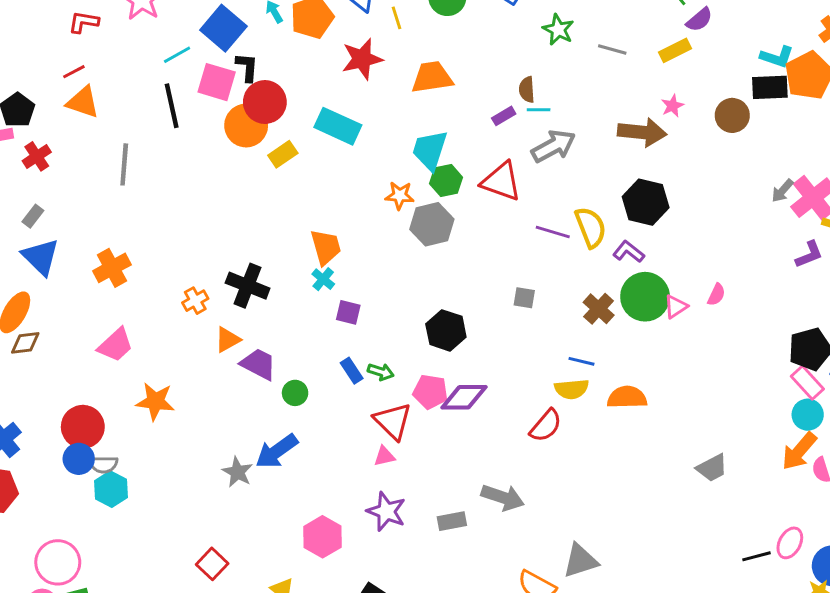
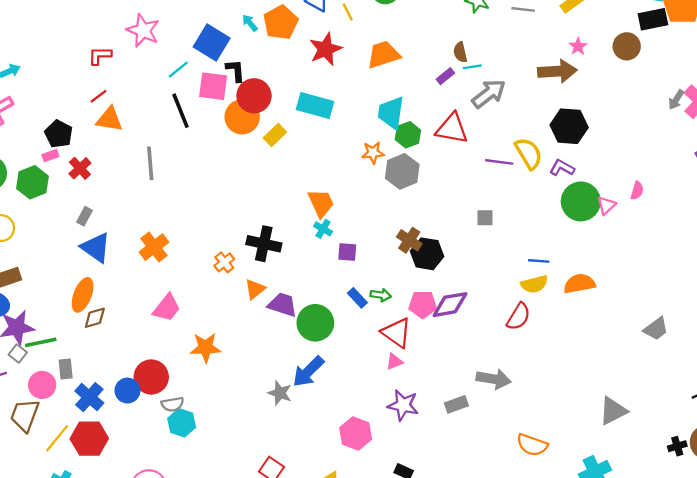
brown cross: (599, 309) -> (409, 240), moved
green circle: (295, 393) -> (315, 323), size x1.8
blue circle: (79, 459) -> (127, 391), moved
gray triangle: (580, 561) -> (613, 411), moved

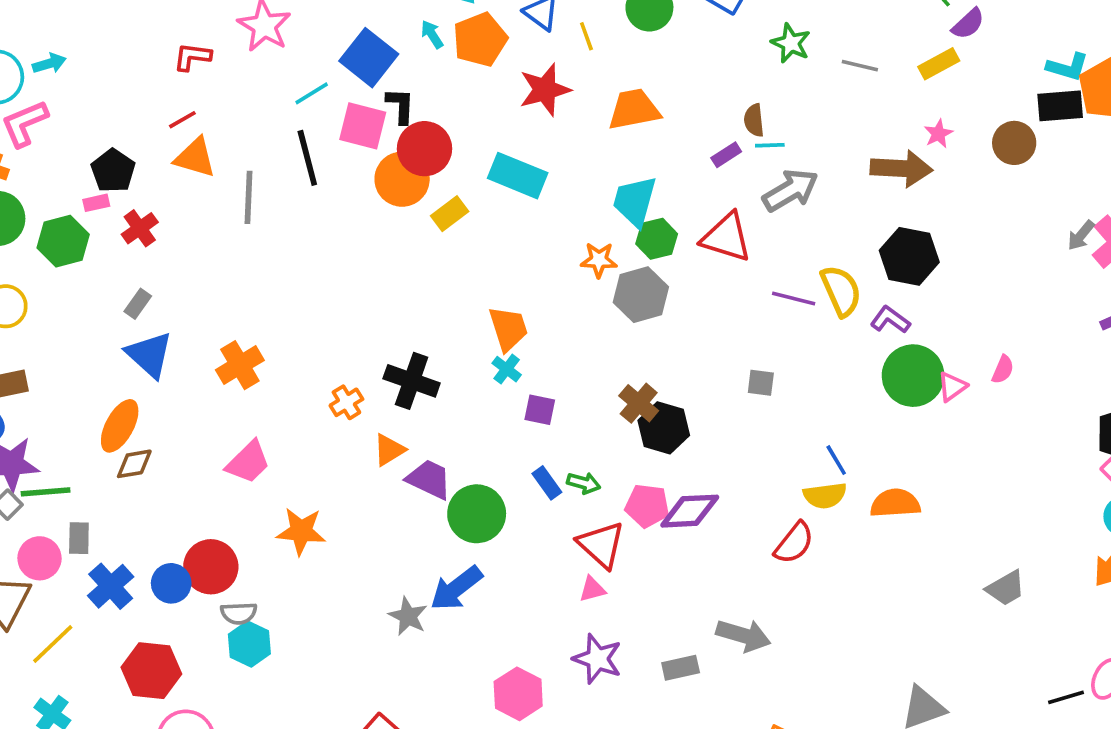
gray line: (150, 163) -> (249, 197), moved
blue line: (539, 261) -> (836, 460), turned 48
red hexagon: (89, 439) -> (151, 671), moved

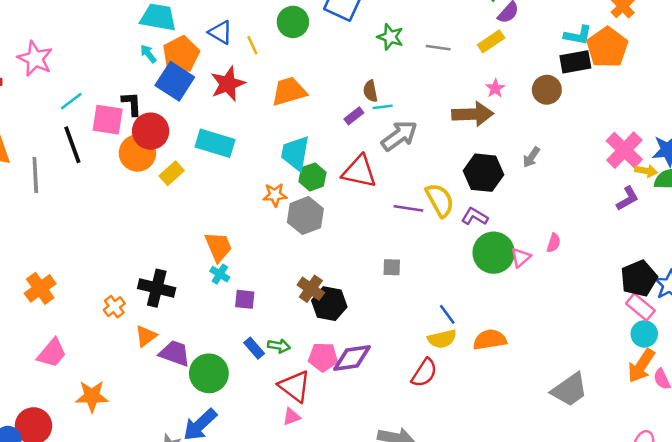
blue square: (369, 58) -> (175, 81), moved
gray arrow: (1081, 235) -> (531, 157), moved
gray trapezoid: (1006, 588) -> (569, 390), size x1.4

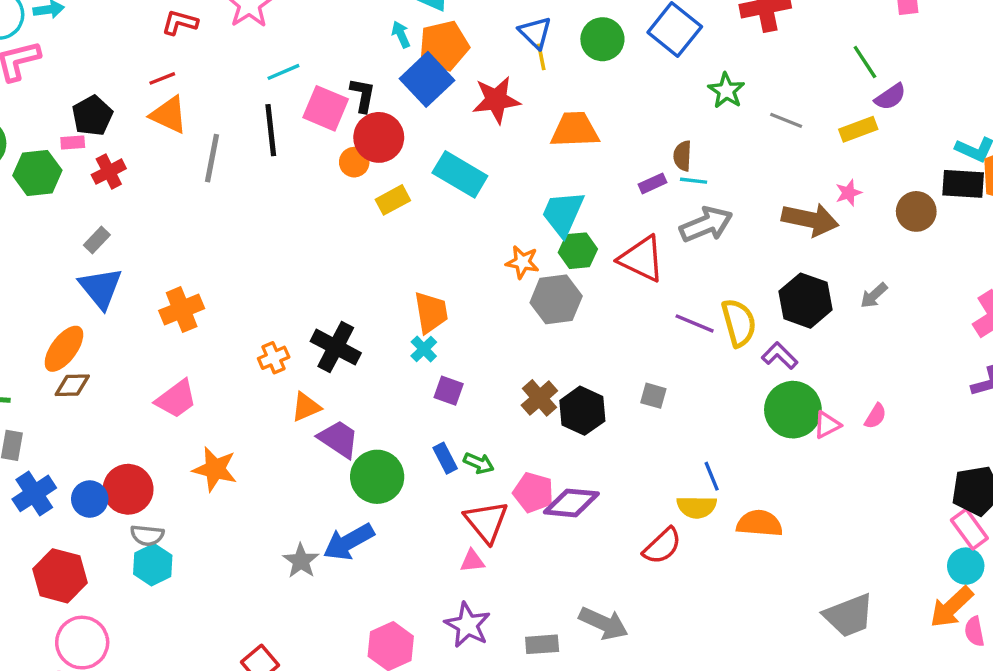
blue triangle: (220, 32) -> (535, 33), moved
orange circle: (137, 153) -> (354, 162), size x0.6
black hexagon: (329, 304) -> (582, 411), moved

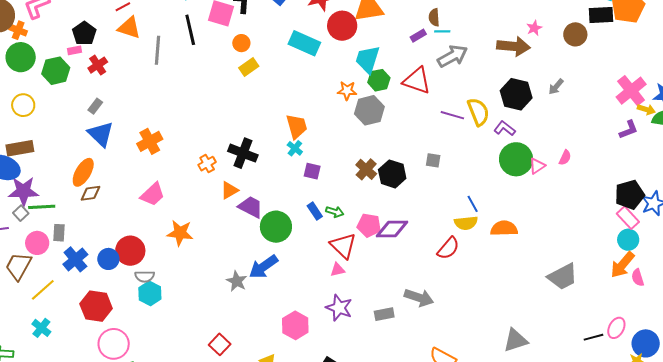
red circle: (379, 137) -> (342, 26), moved
yellow rectangle: (393, 200) -> (249, 67), moved

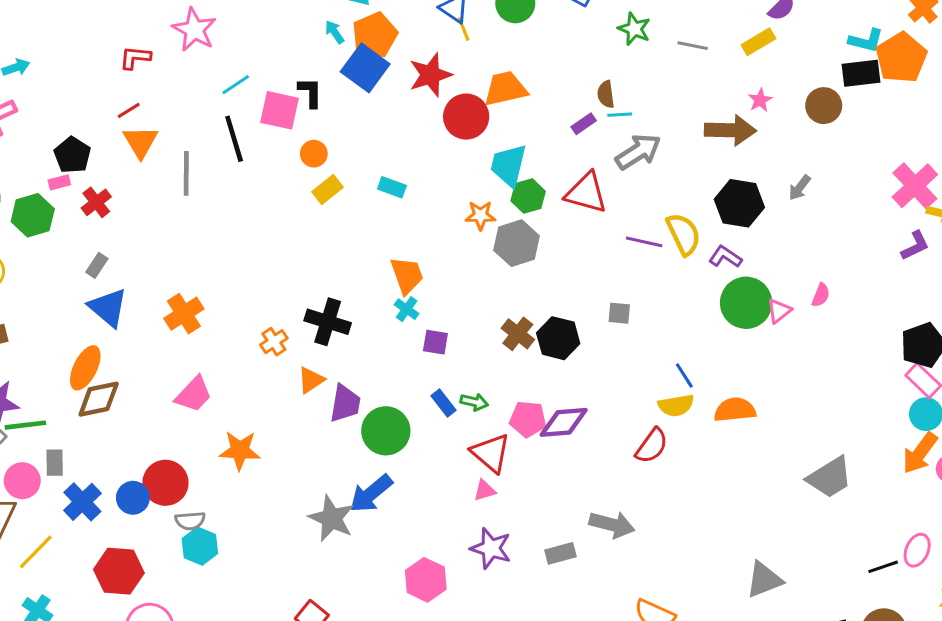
orange triangle: (129, 28) -> (141, 142), turned 45
cyan rectangle: (304, 43) -> (392, 187), moved, size x0.6
brown diamond: (90, 193) -> (99, 399), size x1.4
purple trapezoid: (251, 207) -> (345, 403), turned 76
gray star: (237, 281) -> (331, 518), size x1.4

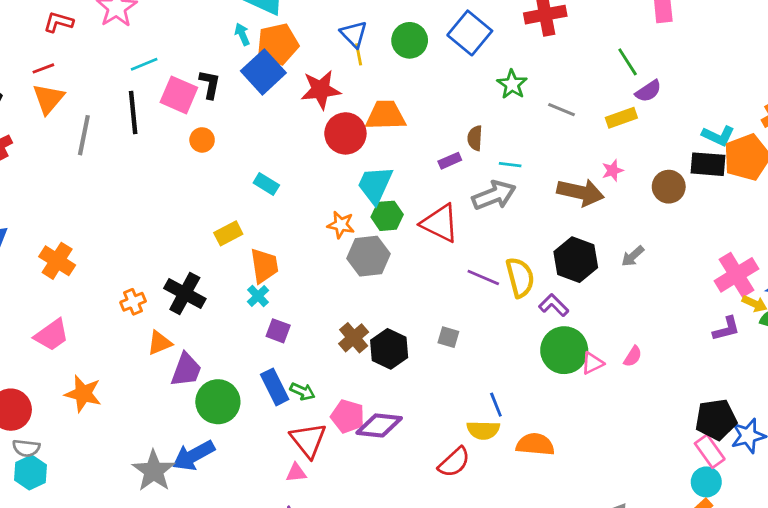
cyan line: (620, 115) -> (510, 165), moved
yellow rectangle: (328, 189) -> (228, 233), moved
orange cross: (184, 314) -> (57, 261), turned -36
blue rectangle: (444, 403) -> (275, 387), size x1.4

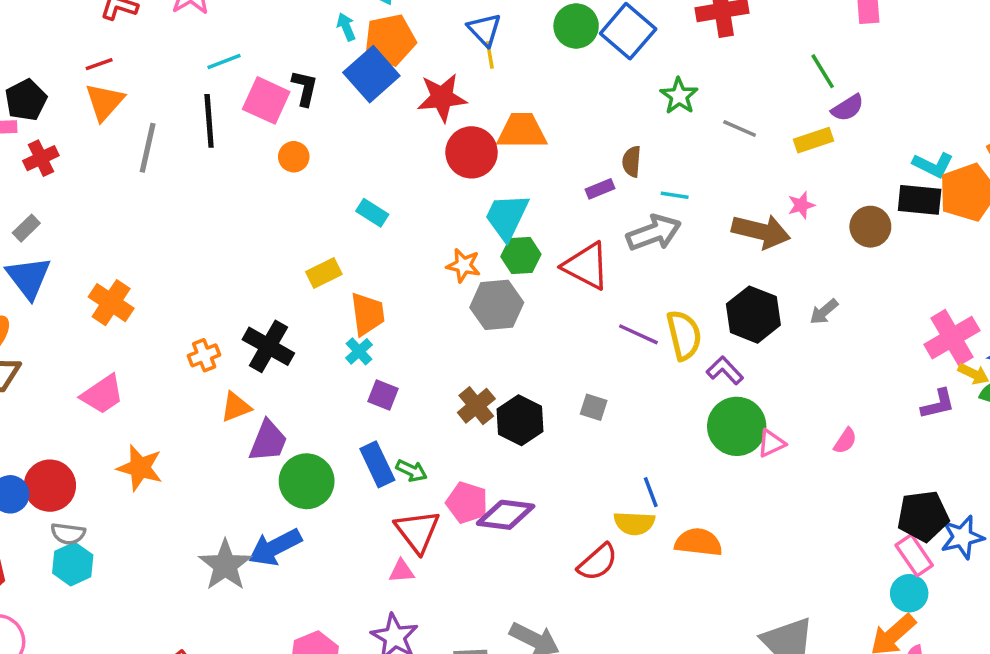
green circle: (410, 40) -> (576, 26), moved
pink semicircle: (633, 356) -> (845, 441), moved

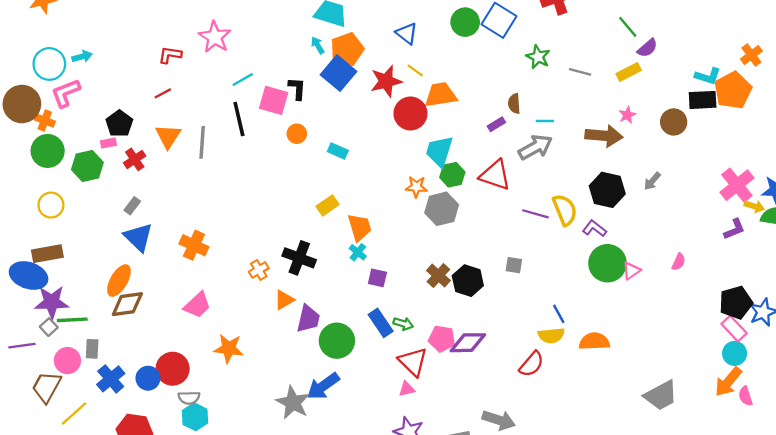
yellow line: (490, 55) -> (415, 70), moved, turned -36
orange triangle: (105, 102) -> (168, 136), moved
cyan rectangle: (372, 213) -> (338, 151), moved

